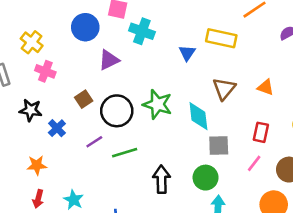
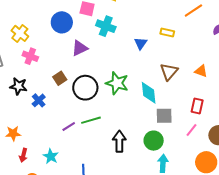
yellow rectangle: (221, 38) -> (167, 32), size x0.6
purple line: (94, 142) -> (69, 126), moved
orange star: (37, 165) -> (13, 133), moved

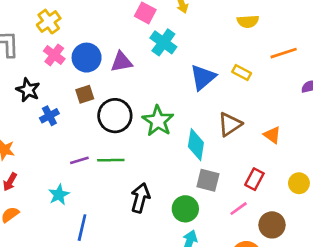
blue circle: (62, 22) -> (87, 58), moved
blue triangle: (141, 43) -> (203, 77), size x1.5
cyan star: (51, 156) -> (59, 195), moved

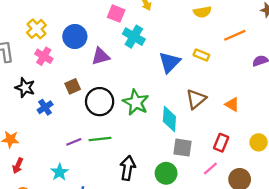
blue circle: (87, 58) -> (75, 36), moved

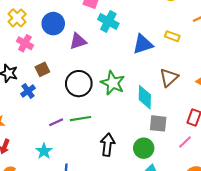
blue triangle: (170, 62) -> (143, 44), turned 30
brown square: (73, 86) -> (42, 69), moved

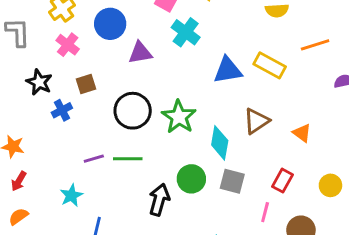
yellow rectangle: (172, 36) -> (270, 65), size x1.5
pink line: (185, 142) -> (265, 212), turned -40
green circle: (144, 148) -> (191, 179), moved

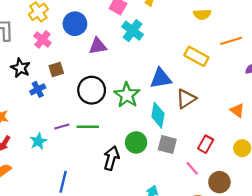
blue triangle: (228, 70) -> (161, 78), moved
orange triangle: (302, 133) -> (237, 110), moved
cyan star: (71, 195) -> (38, 141), moved
pink line: (265, 212) -> (192, 168), turned -56

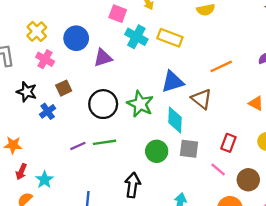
orange line: (231, 41) -> (221, 66), moved
yellow rectangle: (196, 56) -> (170, 38), moved
brown triangle: (186, 99) -> (202, 99), turned -40
cyan star: (38, 141) -> (44, 180), moved
black arrow: (111, 158) -> (133, 185), moved

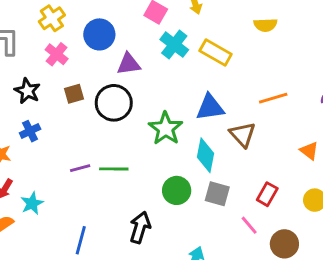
black circle: (103, 104) -> (114, 103), moved
blue cross: (48, 111) -> (30, 131), moved

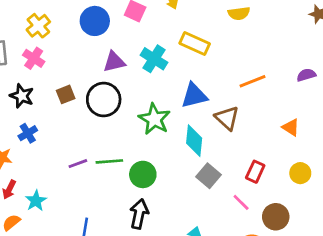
blue circle: (99, 34) -> (95, 21), moved
cyan cross: (174, 45) -> (154, 59), moved
pink cross: (57, 54) -> (34, 58), moved
green circle: (177, 190) -> (143, 174), moved
gray square: (217, 194) -> (208, 176), turned 30

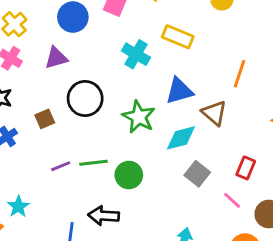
purple triangle: (114, 62) -> (56, 58), moved
orange line: (253, 81) -> (239, 74), turned -48
brown square: (66, 94) -> (45, 119), moved
cyan diamond: (194, 141) -> (181, 138), turned 72
black arrow: (139, 214) -> (104, 216), moved, turned -96

